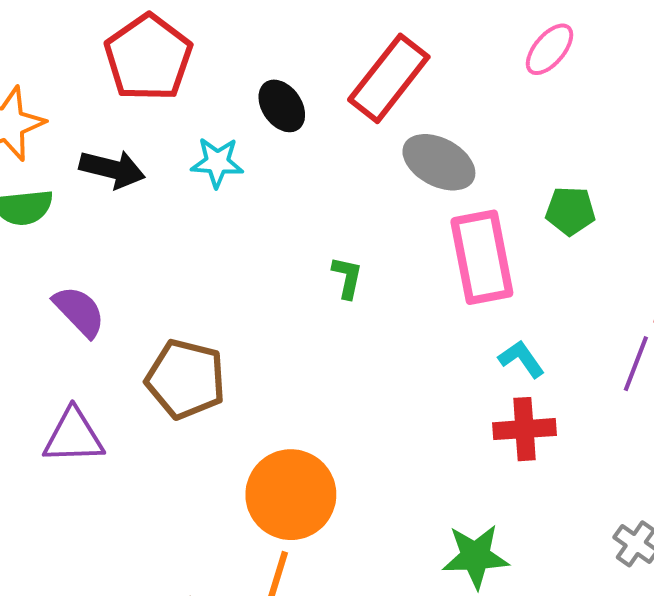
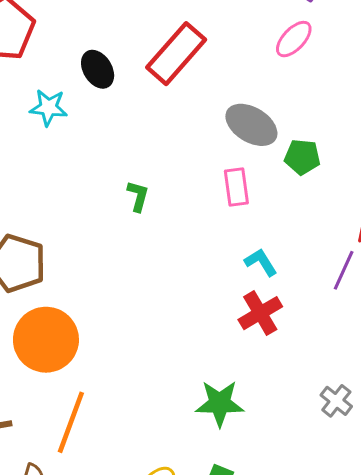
gray ellipse: (439, 162) -> (251, 125), moved
pink rectangle: (482, 257) -> (236, 187), size x0.6
red cross: (525, 429) -> (260, 313), turned -30
orange circle: (291, 495) -> (46, 340), moved

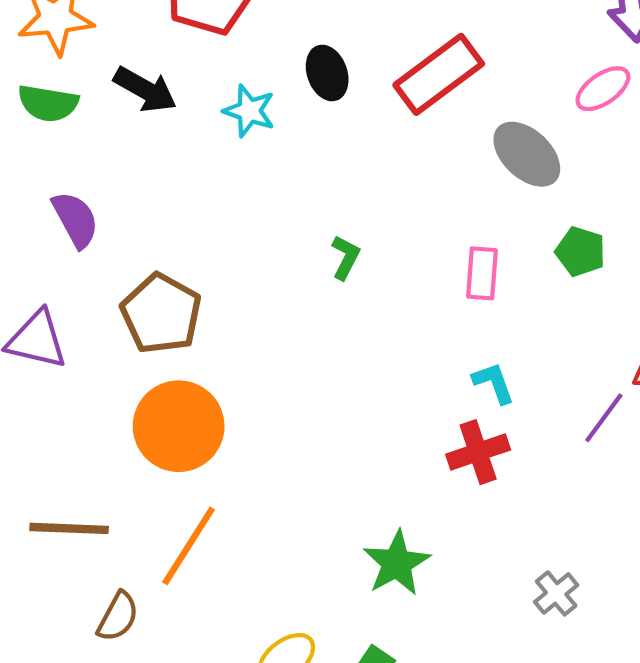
gray ellipse: (251, 125) -> (527, 154), moved
green star: (220, 403) -> (397, 563), turned 30

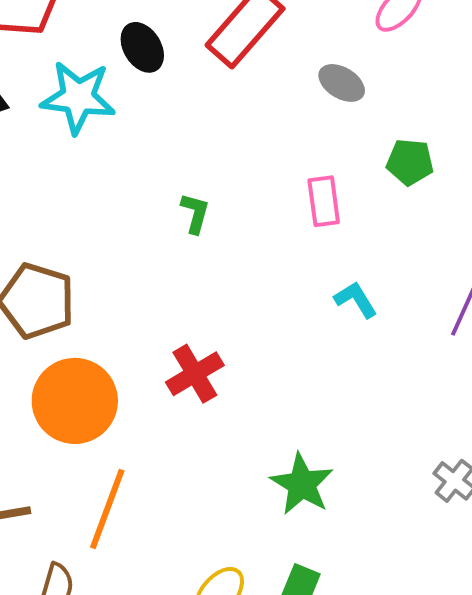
cyan star: (249, 111) -> (78, 97), size x1.5
gray ellipse: (527, 154) -> (342, 83), size x0.7
red cross: (478, 452) -> (195, 374), moved

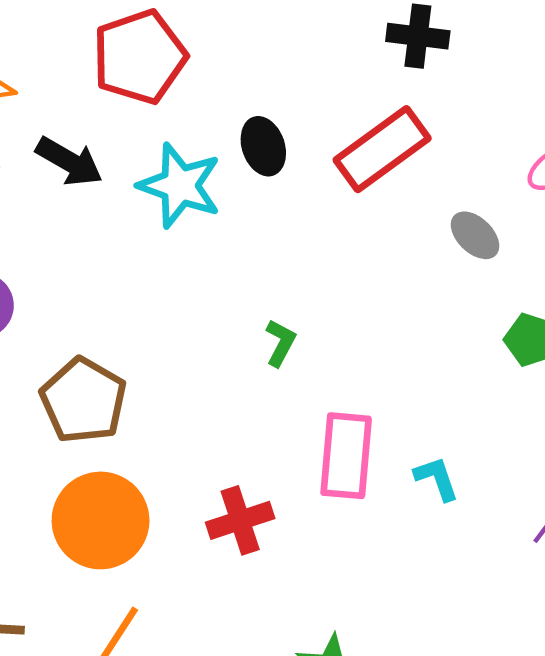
pink rectangle: (324, 201) -> (346, 456), moved, size x1.5

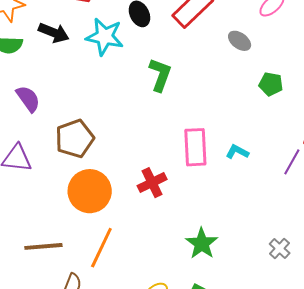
green L-shape: (280, 343) -> (160, 75), moved, size x1.6
brown pentagon: (83, 400) -> (75, 139), turned 30
cyan L-shape: (437, 478) -> (237, 152), turned -35

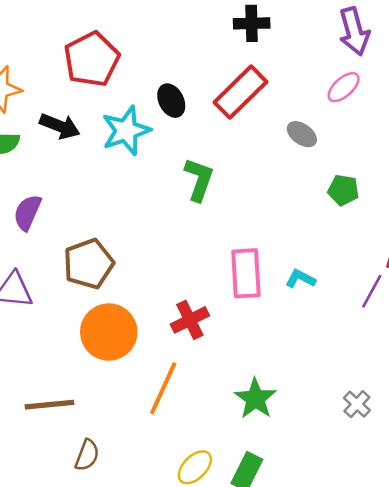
cyan star: (105, 37) -> (126, 131), turned -30
purple semicircle: (28, 99) -> (27, 213), turned -120
orange line: (101, 248) -> (163, 388), moved

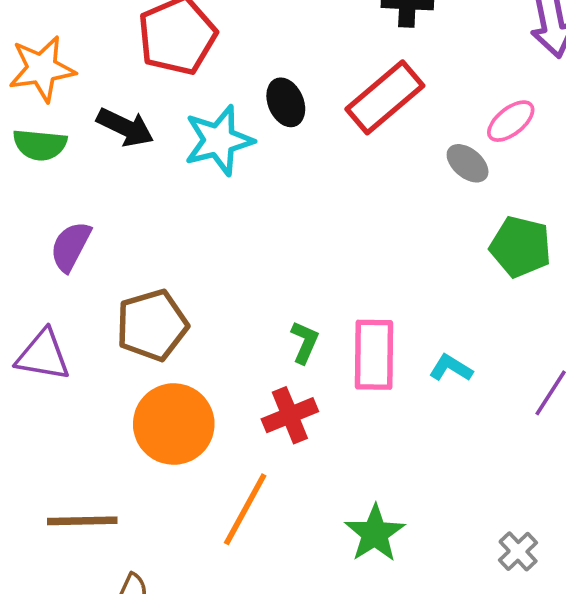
pink ellipse: (344, 87) -> (511, 121), moved
green L-shape: (199, 180) -> (305, 342), moved, size x0.7
green pentagon: (343, 190) -> (521, 247), size x1.4

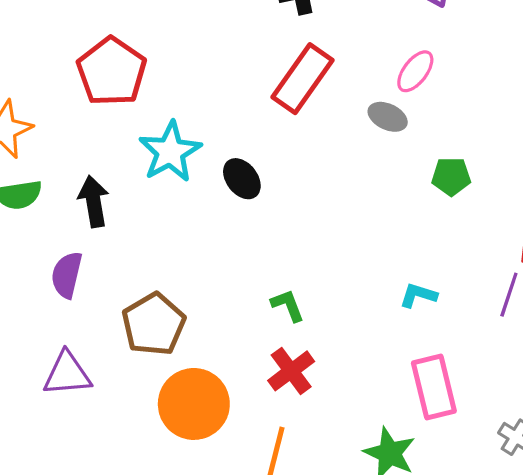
black ellipse: (286, 102) -> (242, 179), moved
black arrow: (125, 127) -> (94, 201), moved, turned -111
green pentagon: (521, 247) -> (451, 176), size x0.7
green L-shape: (305, 342) -> (288, 305), turned -30
pink rectangle: (374, 355) -> (434, 387), moved

